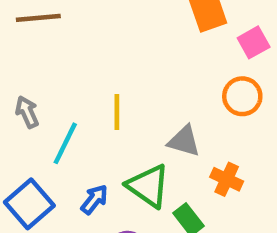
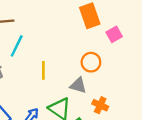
orange circle: (242, 96) -> (91, 62), moved
cyan line: (65, 143) -> (17, 46), moved

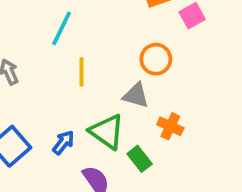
cyan line: (17, 46) -> (62, 28), moved

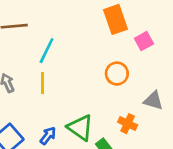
yellow line: (82, 72) -> (43, 83), moved
gray triangle: (136, 95) -> (153, 101), moved

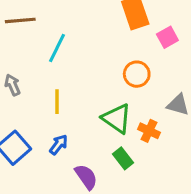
yellow line: (43, 83) -> (57, 102), moved
green triangle: (80, 128) -> (117, 119), moved

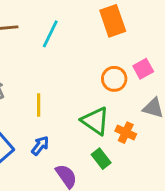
pink square: (167, 37) -> (143, 69), moved
cyan line: (57, 48) -> (50, 34), moved

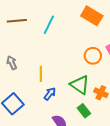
orange rectangle: (113, 21) -> (92, 16), turned -40
blue arrow: (40, 146) -> (50, 94), moved

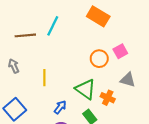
brown line: (17, 21) -> (25, 35), moved
blue arrow: (50, 94) -> (60, 107), moved

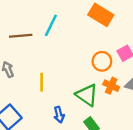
orange cross: (108, 98) -> (111, 86), moved
blue arrow: (60, 107) -> (59, 115), turned 128

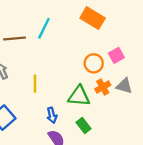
orange cross: (111, 86) -> (103, 87), turned 35
green triangle: (87, 95) -> (79, 96), turned -30

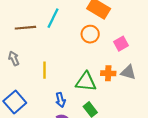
orange circle: (94, 63) -> (90, 34), moved
orange cross: (103, 87) -> (108, 73), turned 32

